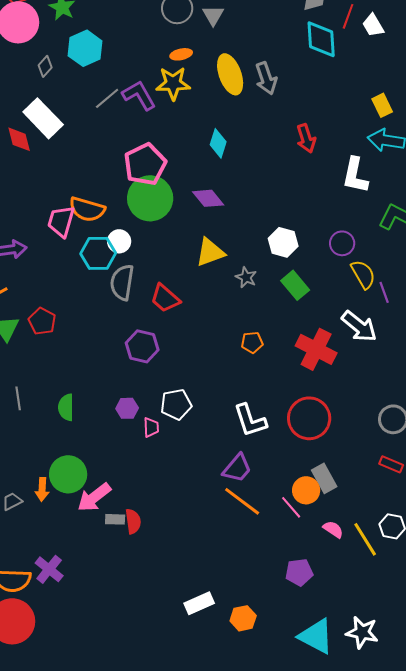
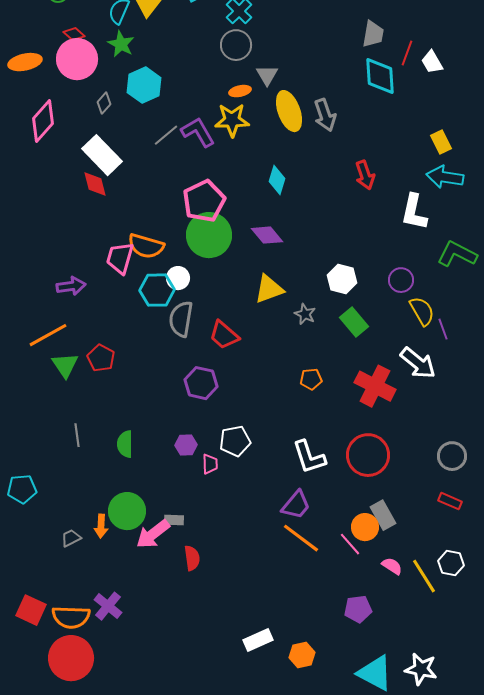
gray triangle: (213, 15) -> (267, 75), moved
red diamond: (19, 139) -> (95, 184), moved
gray rectangle: (115, 519) -> (174, 520), moved

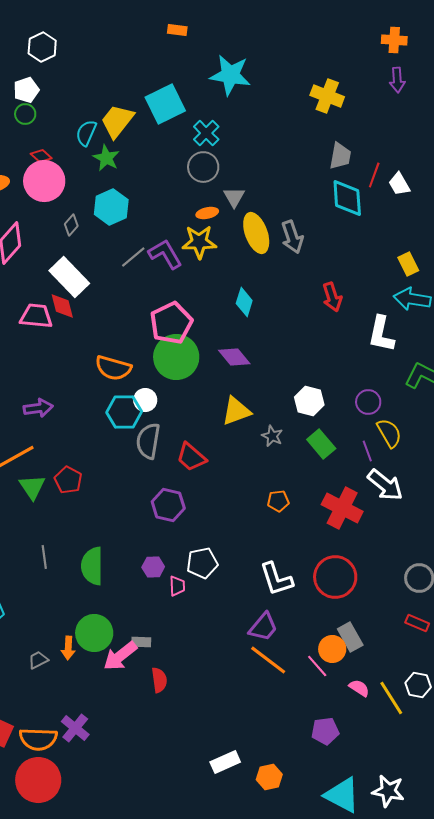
green star: (121, 44) -> (106, 158), moved
pink trapezoid: (120, 258) -> (36, 316), moved, turned 80
purple line: (443, 329) -> (367, 451), moved
green semicircle: (125, 444) -> (92, 566), size x1.4

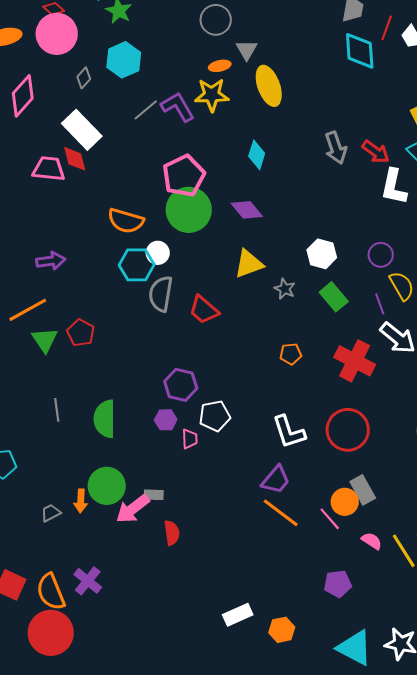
gray arrow: (292, 237) -> (336, 148), moved
red arrow: (332, 297) -> (376, 152), moved, turned -36
purple hexagon: (168, 505) -> (181, 385), moved
orange semicircle: (38, 739) -> (51, 592), turned 66

